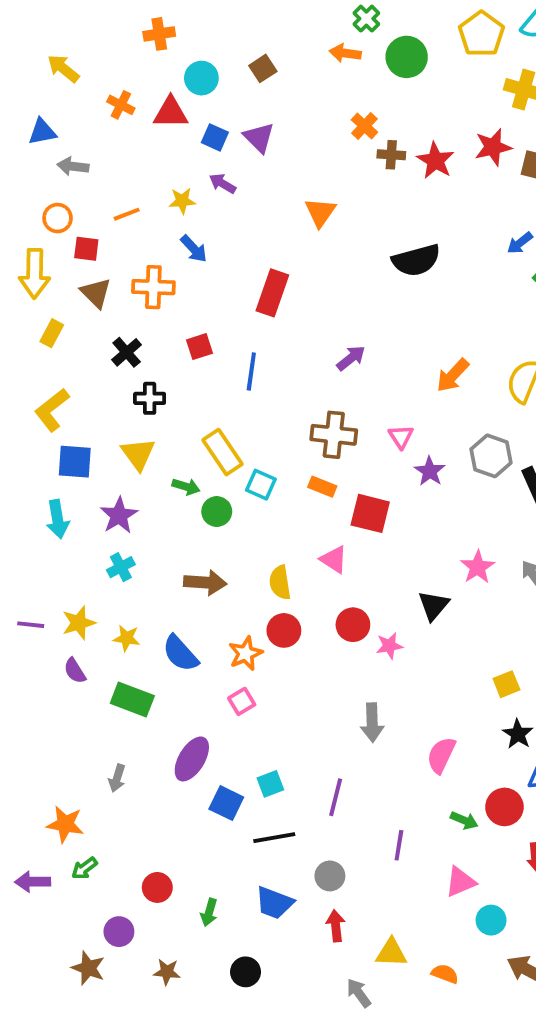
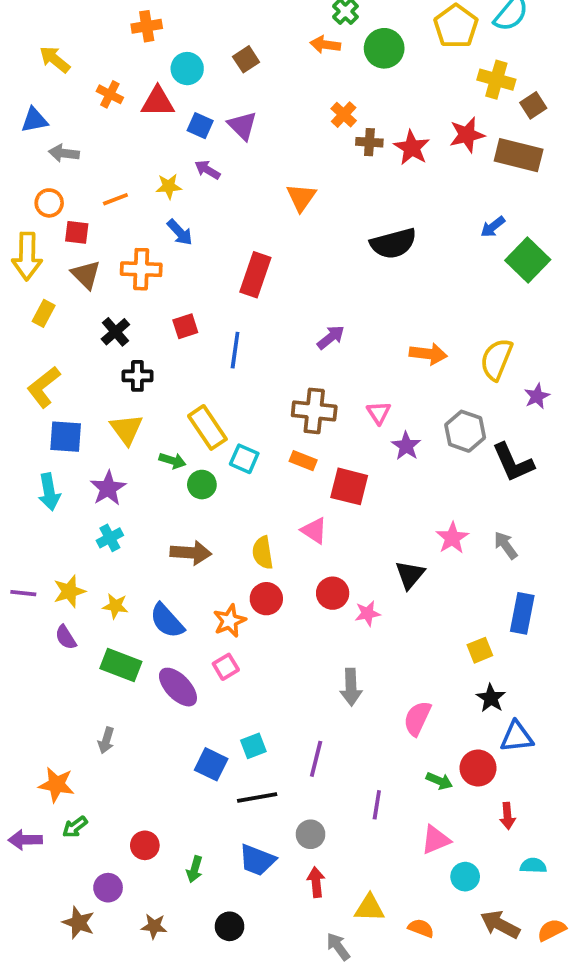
orange arrow: (453, 375) -> (428, 354), turned -126
purple ellipse: (192, 759) -> (178, 687), moved, turned -75

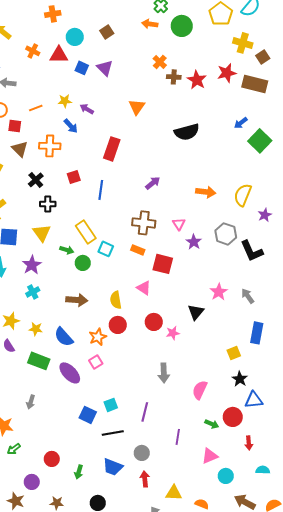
purple arrow: (207, 170) -> (87, 109), moved

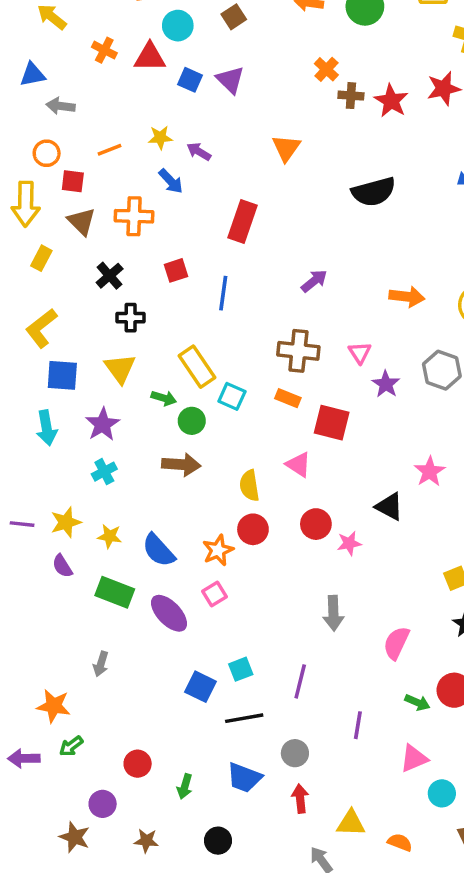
brown arrow: (77, 300) -> (181, 465), moved
black triangle: (196, 312) -> (389, 507), turned -42

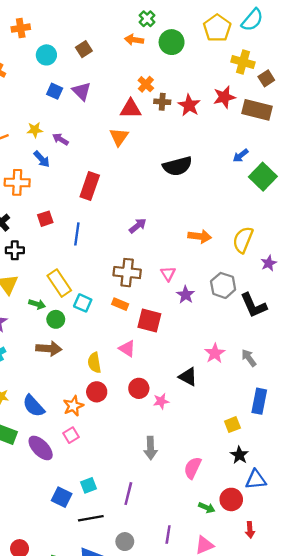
red triangle: (150, 57) -> (131, 109), moved
purple line: (358, 725) -> (168, 535), moved

